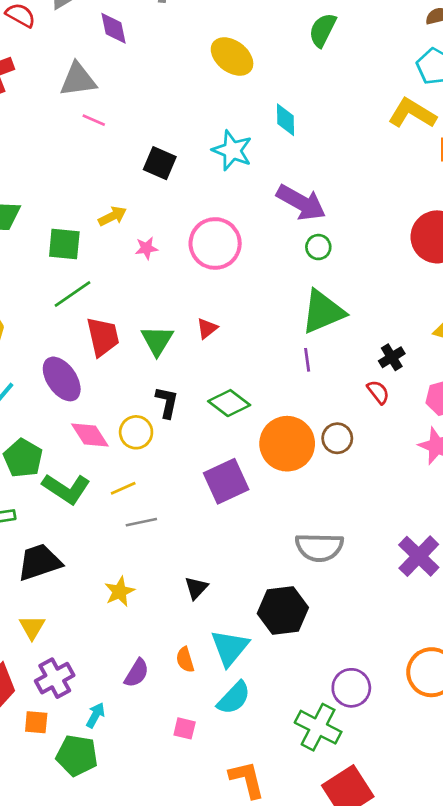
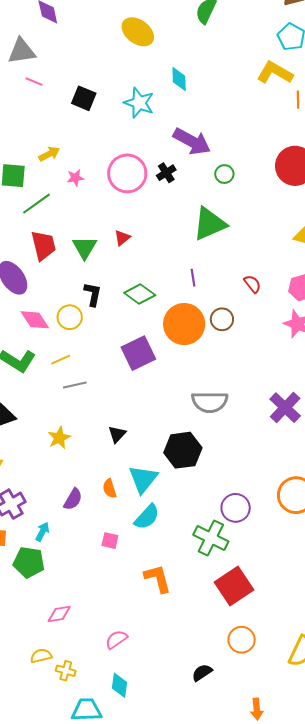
black square: (160, 163) -> (84, 98), moved
green circle: (318, 247) -> (224, 174), moved
green line: (72, 294) -> (37, 204), moved
black cross: (392, 357) -> (166, 173), moved
purple line: (307, 360) -> (193, 278), moved

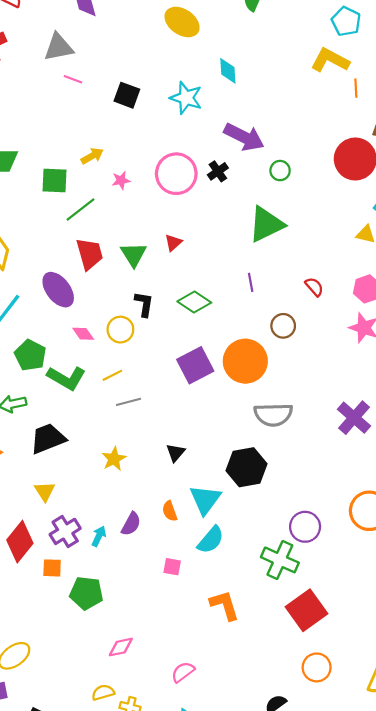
pink diamond: (35, 320) -> (83, 334), size x0.7
orange circle: (184, 324) -> (245, 361), moved
cyan arrow: (42, 532) -> (99, 536), moved

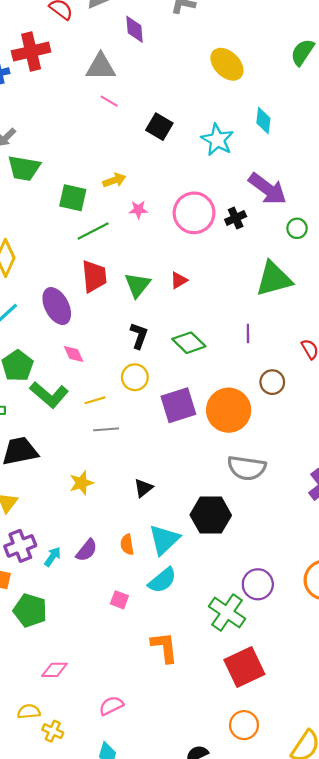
yellow circle: (120, 330) -> (135, 377), moved

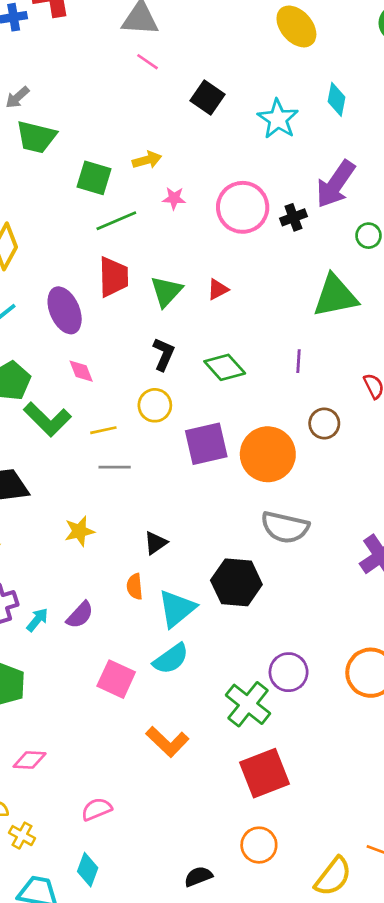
purple arrow: (267, 189) -> (336, 184), turned 84
orange semicircle: (127, 545) -> (135, 587), moved
pink square: (119, 600) -> (116, 679), size x1.6
orange L-shape: (164, 647) -> (167, 742), turned 136

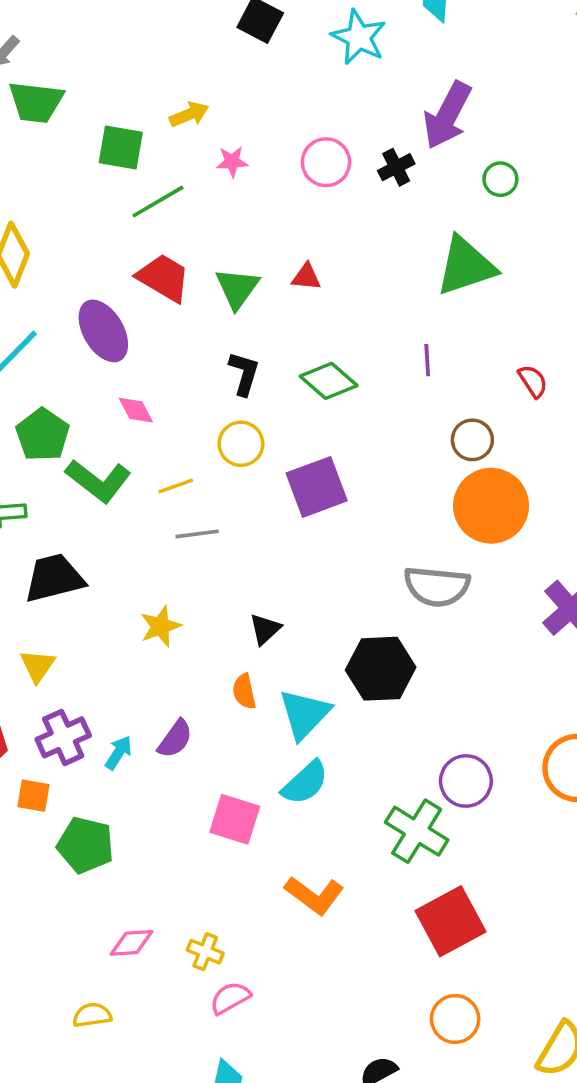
pink circle: (243, 207) -> (326, 162), size x0.7
red trapezoid: (113, 277) -> (164, 278), turned -51
red triangle: (218, 289) -> (306, 277), turned 40
orange circle: (268, 454) -> (491, 506), moved
yellow cross: (22, 836) -> (205, 952), moved

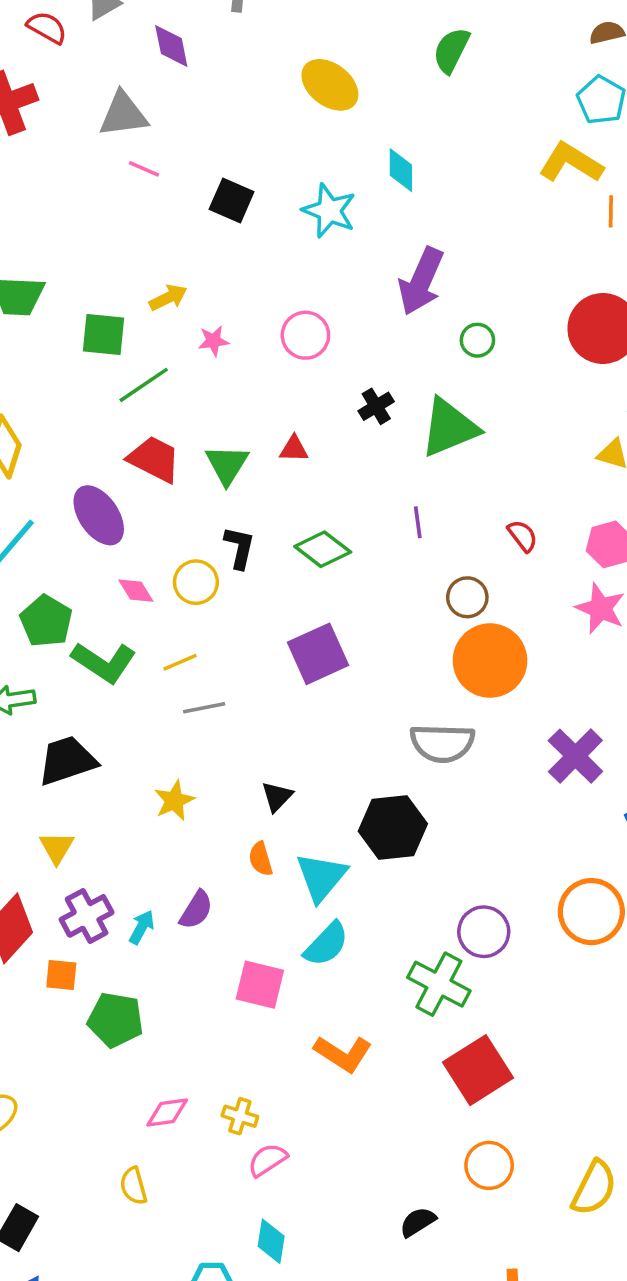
black cross: (396, 167) -> (376, 406), moved
yellow circle: (241, 444) -> (196, 582), moved
yellow semicircle: (92, 1015) -> (133, 1186), turned -93

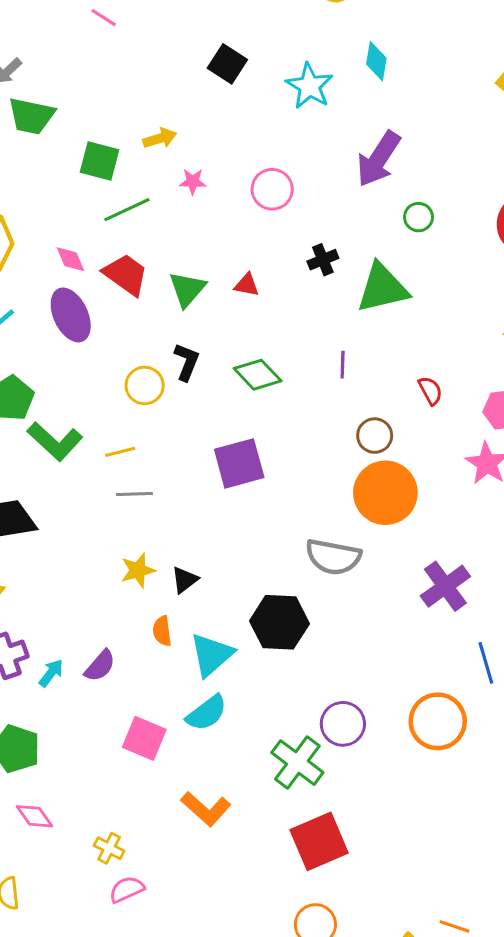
pink line: (144, 169) -> (104, 18), moved
pink diamond: (136, 591) -> (71, 259), moved
yellow star: (174, 801) -> (138, 570), moved
pink diamond: (167, 1113) -> (35, 816), moved, turned 54

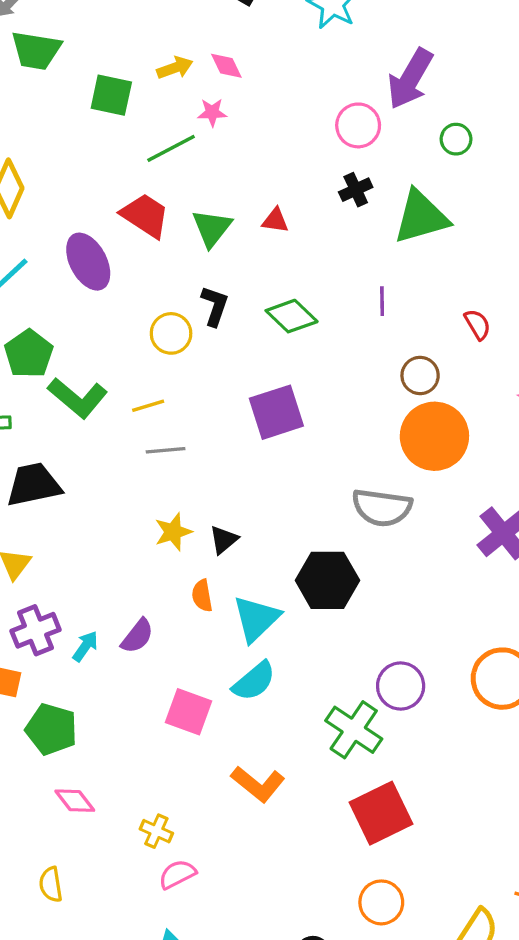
pink circle: (272, 189) -> (358, 125), moved
green line: (127, 210) -> (171, 148), moved
pink diamond: (71, 259) -> (226, 66), moved

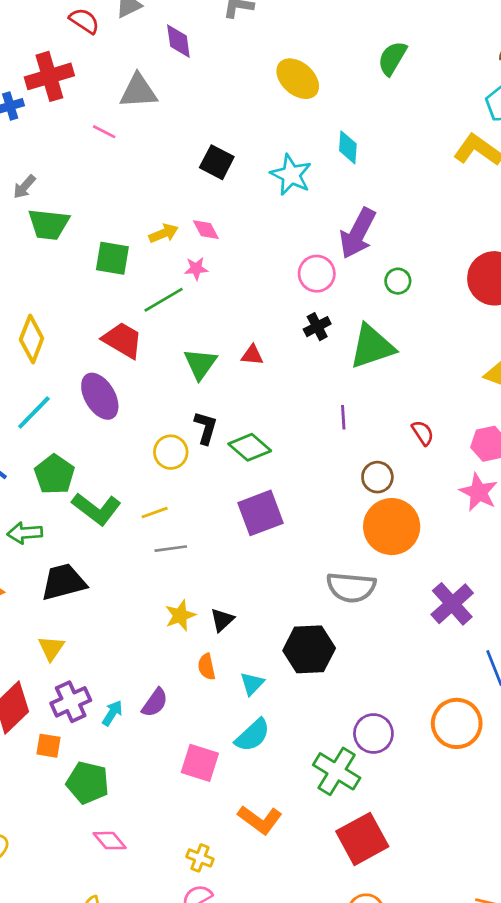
red trapezoid: (145, 215) -> (123, 340), moved
green diamond: (292, 316) -> (250, 447), moved
cyan triangle: (256, 619) -> (252, 684), size x0.6
yellow cross: (156, 831) -> (200, 858), moved

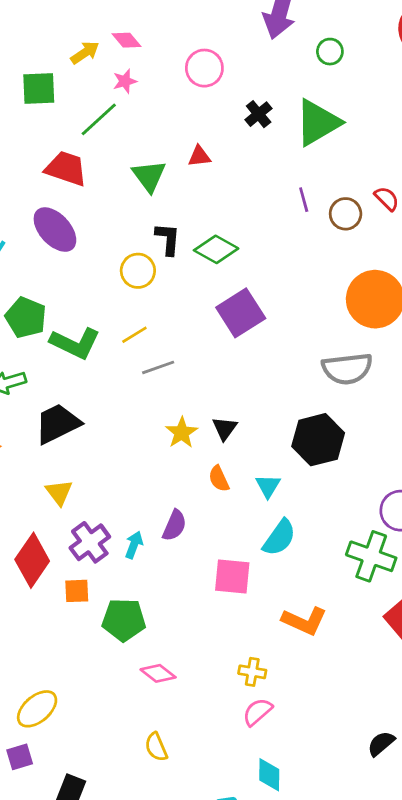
pink circle: (317, 274) -> (204, 68), moved
brown circle: (377, 477) -> (346, 214), moved

